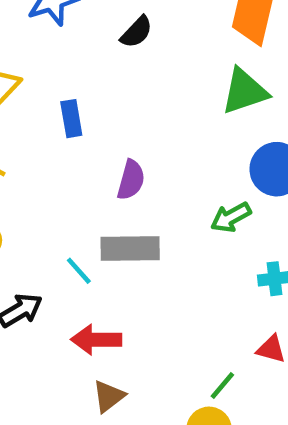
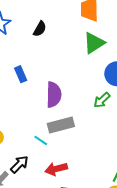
purple semicircle: (131, 180) -> (54, 95), size x1.4

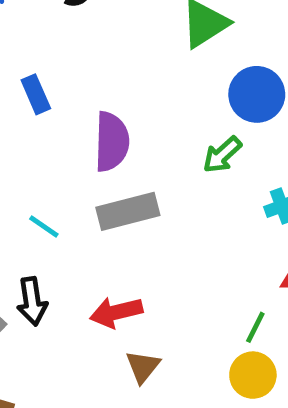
cyan line: (41, 140) -> (44, 227), moved
black arrow: (19, 164) -> (32, 301), turned 126

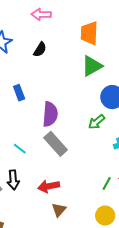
gray rectangle: (128, 211) -> (56, 144), turned 60
green line: (255, 327) -> (107, 183), moved

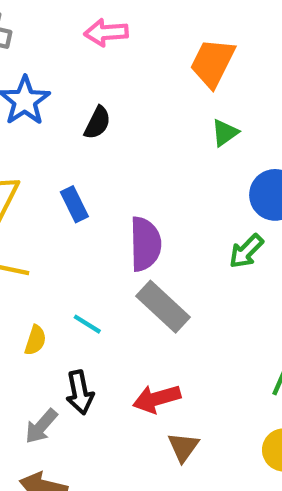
orange trapezoid: (89, 33) -> (213, 63), turned 30
black semicircle: (40, 50) -> (97, 123), moved
green triangle: (92, 66) -> (225, 133), size x0.6

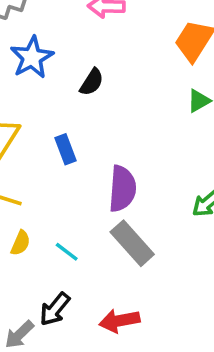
yellow semicircle: (35, 340) -> (20, 243), moved
black arrow: (80, 392) -> (55, 309), turned 45

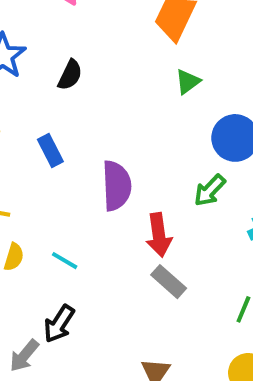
gray rectangle: (132, 243) -> (169, 282), moved, size x0.7
red arrow: (119, 321) -> (159, 235), moved, turned -81

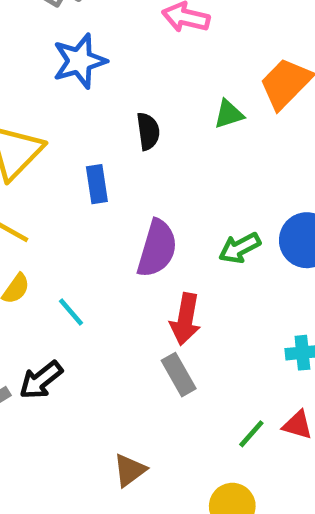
black semicircle: (70, 75) -> (148, 131), moved, turned -52
green triangle: (188, 82) -> (229, 114), moved
green arrow: (210, 190) -> (240, 248), moved

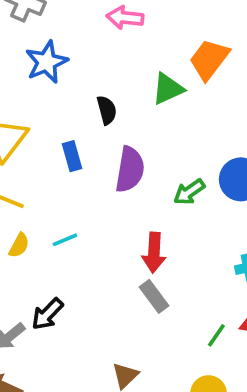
green triangle: (229, 114) -> (168, 89), size x1.4
purple semicircle: (157, 248) -> (130, 169), moved
cyan line: (71, 312) -> (65, 240), moved, turned -65

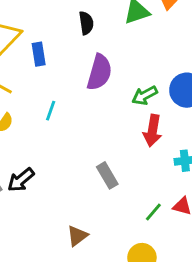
blue rectangle: (72, 156) -> (39, 54), moved
cyan line: (65, 240) -> (51, 111), moved, turned -54
red arrow: (154, 253) -> (152, 131), moved

